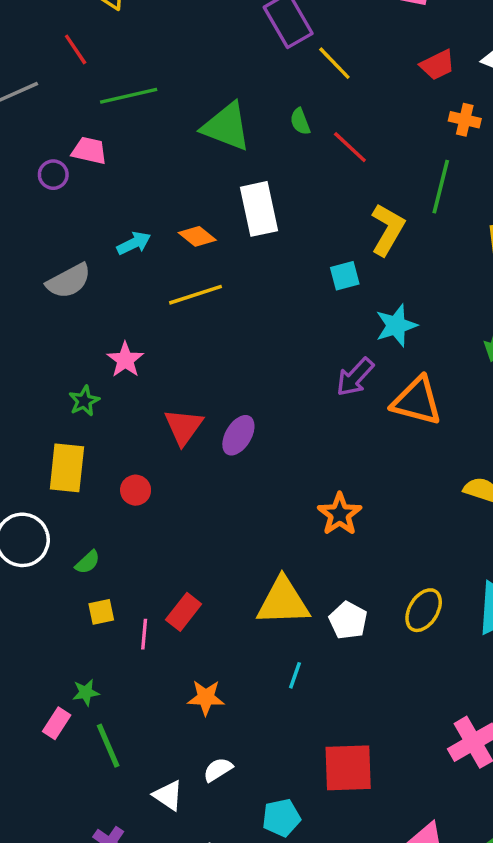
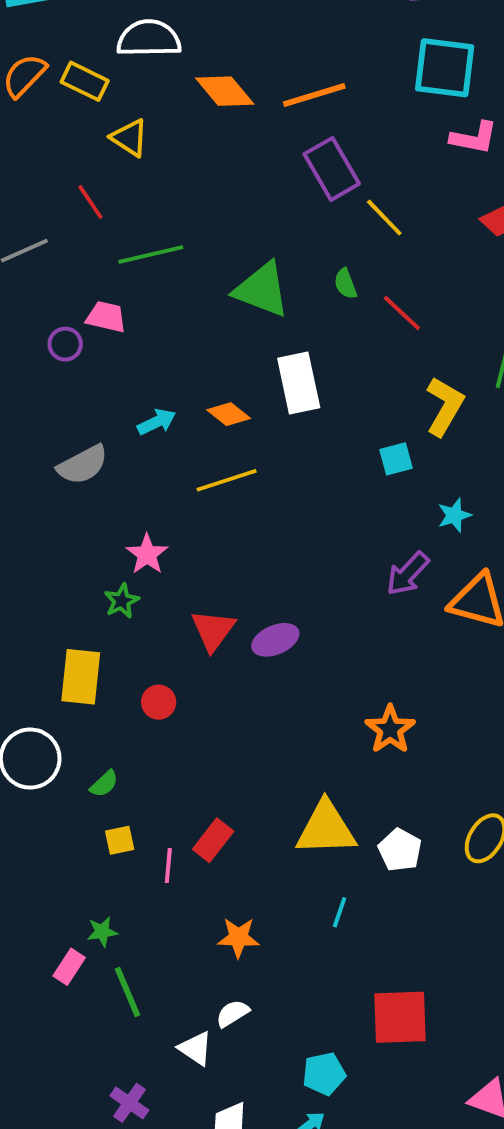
cyan star: (396, 326) -> (454, 515), size x0.7
green star: (84, 401) -> (122, 601), moved
purple ellipse: (238, 435) -> (275, 640), turned 36
white semicircle: (218, 770) -> (233, 1013), moved

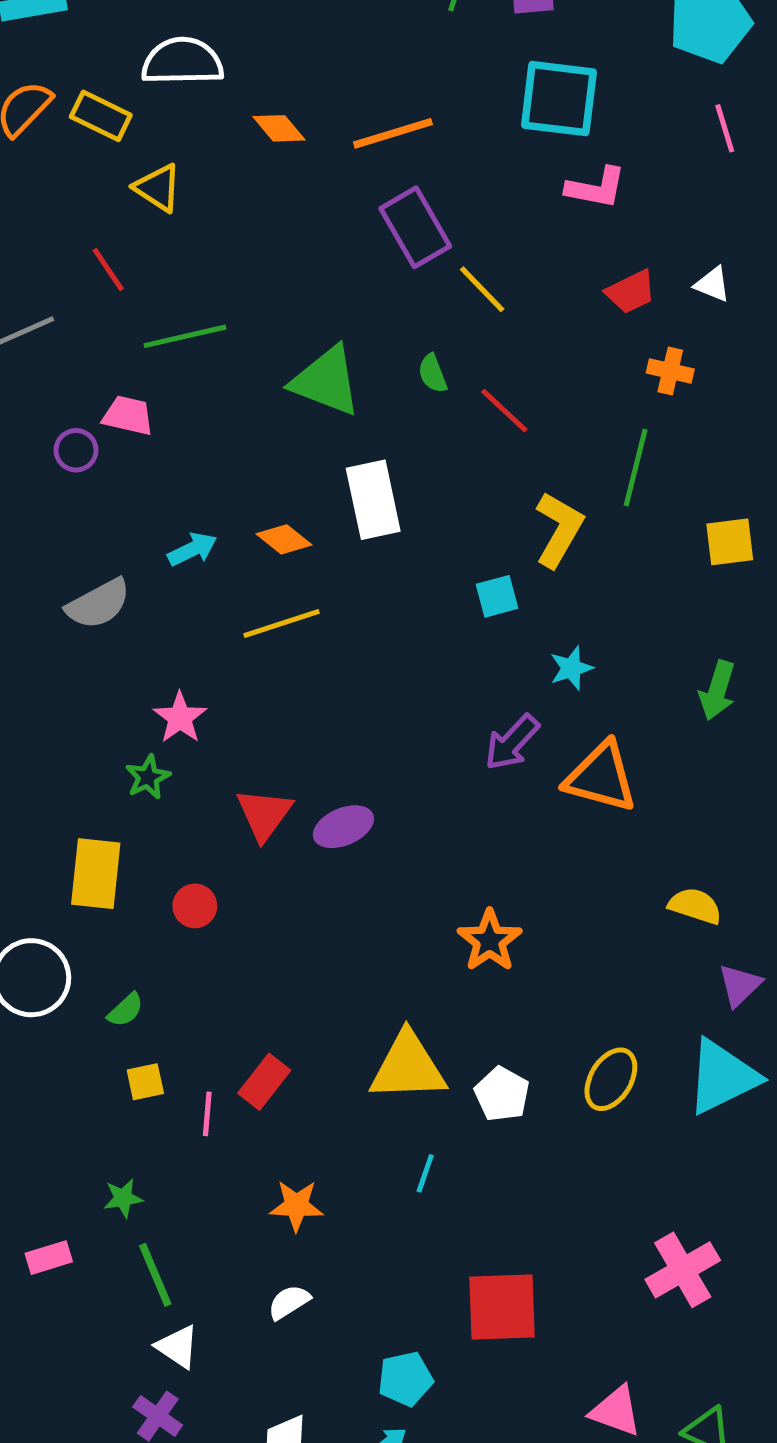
orange diamond: (225, 91) -> (279, 128), size x0.7
pink rectangle: (69, 967) -> (49, 1258), moved, turned 40
white triangle: (196, 1048) -> (178, 1347), moved

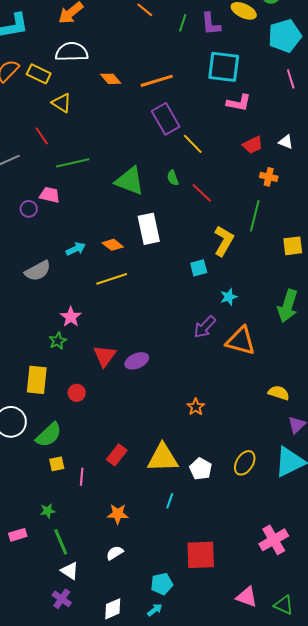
green arrow: (717, 690) -> (288, 306), size x1.4
orange star: (490, 941) -> (196, 407), size x0.7
green semicircle: (126, 1010) -> (49, 435), size x1.8
red rectangle: (264, 1082) -> (117, 455), moved

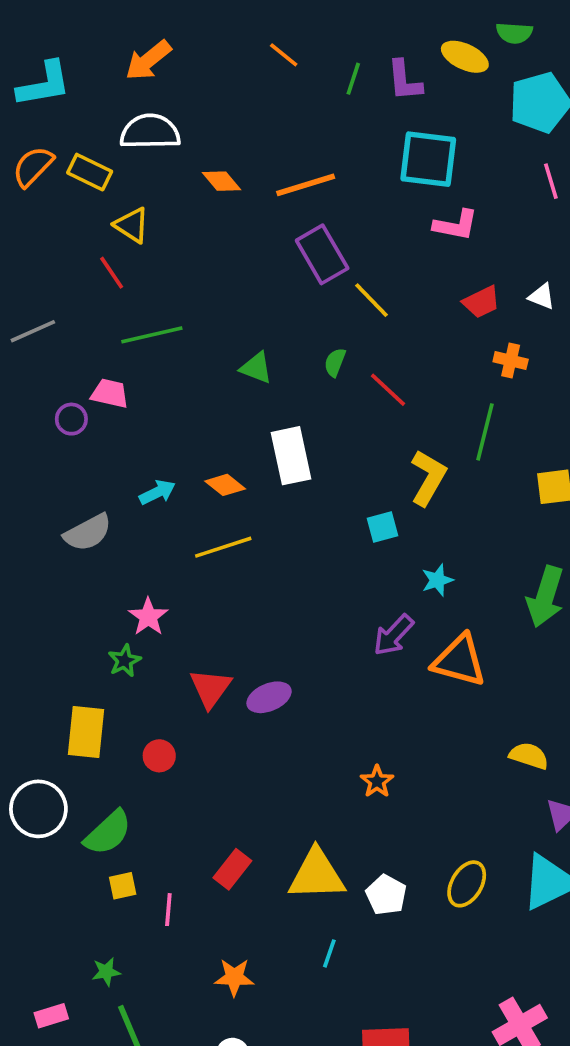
red line: (42, 136) -> (112, 273), moved
green semicircle: (173, 178) -> (335, 362), turned 42
green triangle: (130, 181) -> (256, 368), size x0.6

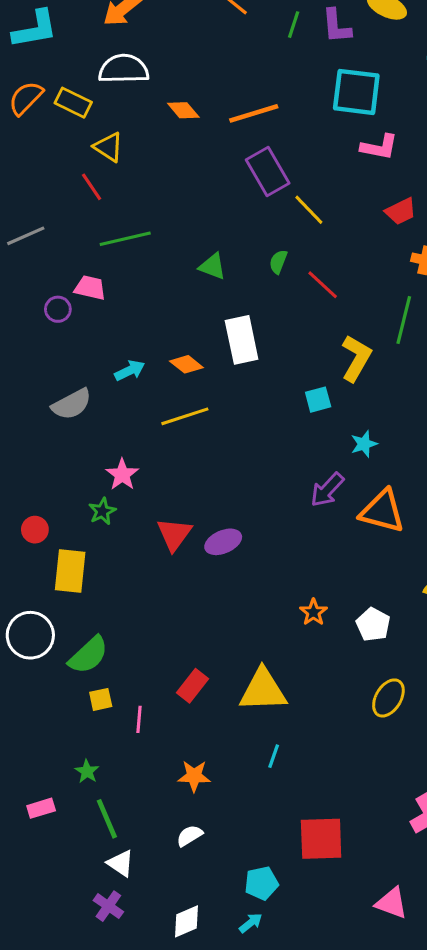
red circle: (159, 756) -> (35, 530), moved
white pentagon: (386, 895) -> (373, 624), moved
green star: (106, 972) -> (87, 771), turned -30

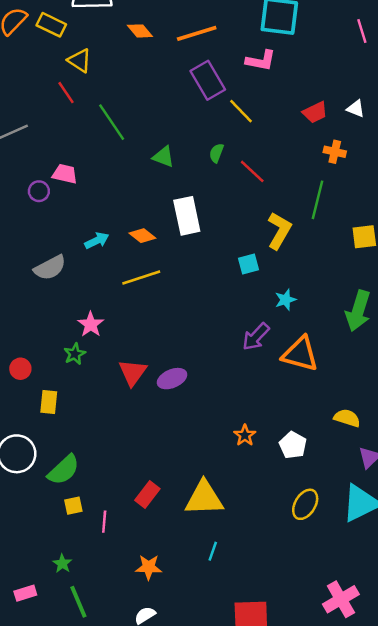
pink L-shape: (379, 147) -> (261, 61), moved
green line: (125, 239) -> (112, 122), moved, turned 69
yellow rectangle: (70, 571) -> (49, 402), size x0.7

